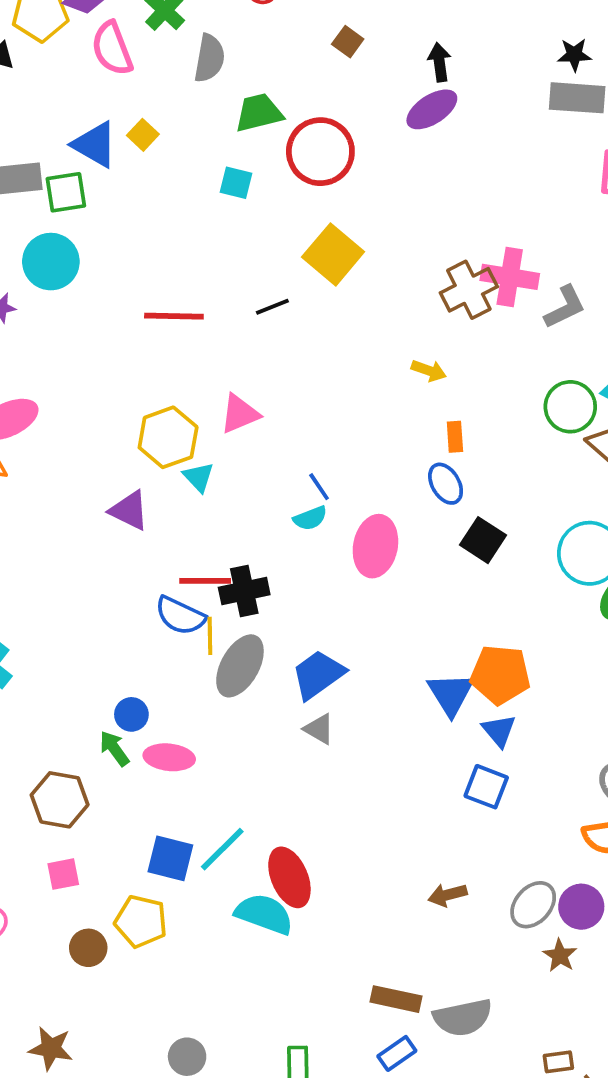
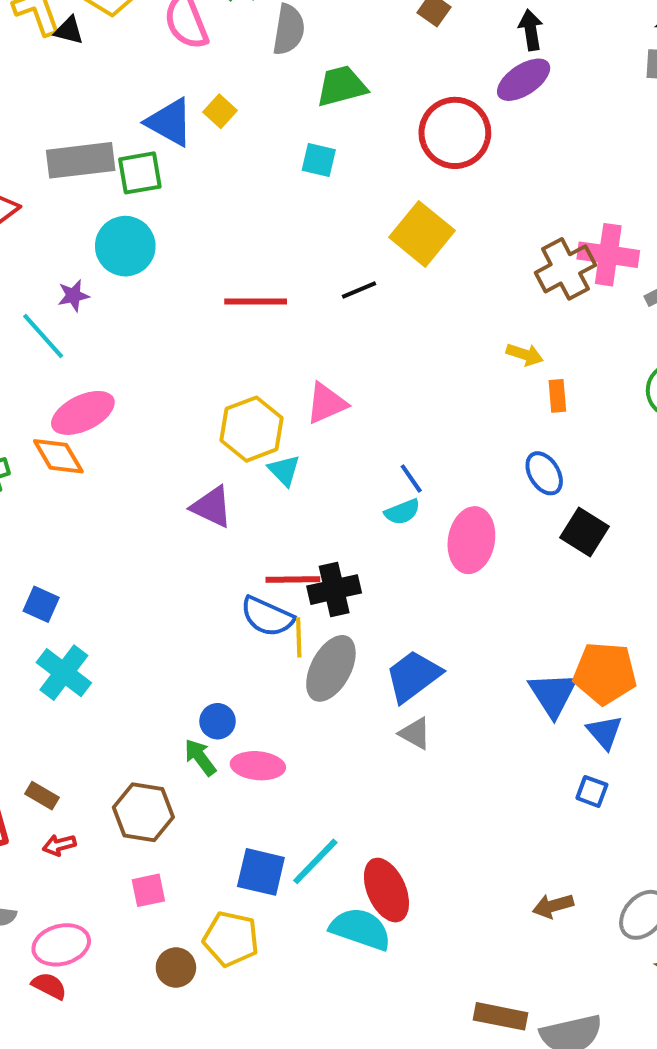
red circle: (320, 152) -> (455, 133), moved
orange rectangle: (455, 437) -> (557, 396), moved
blue square: (486, 787) -> (592, 791), size x0.7

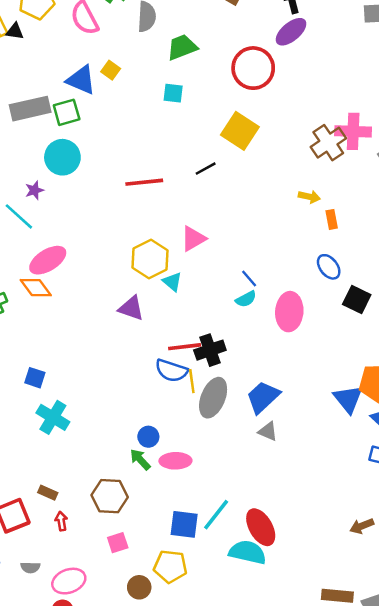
red arrow: (59, 845) -> (61, 521), turned 102

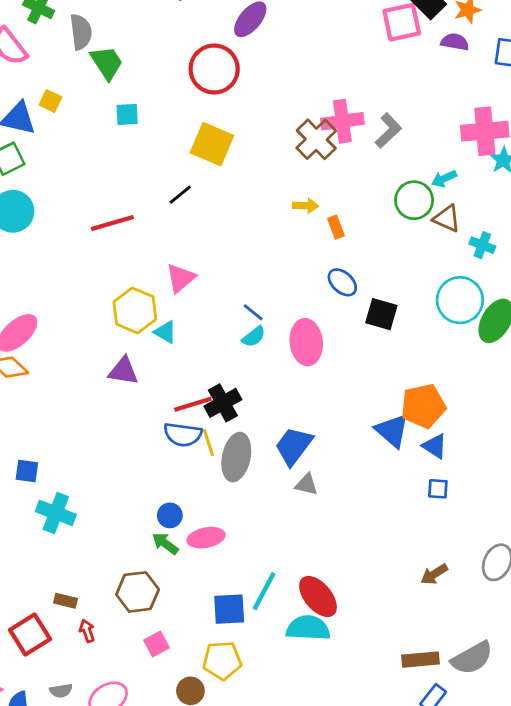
green trapezoid: (182, 47) -> (107, 63), moved, turned 88

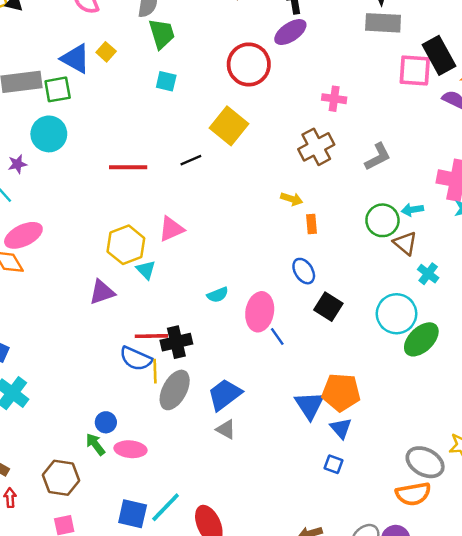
pink cross: (342, 121) -> (334, 99), moved, size x0.7
blue line: (253, 312) -> (277, 336), moved
purple triangle: (123, 371) -> (102, 292), turned -44

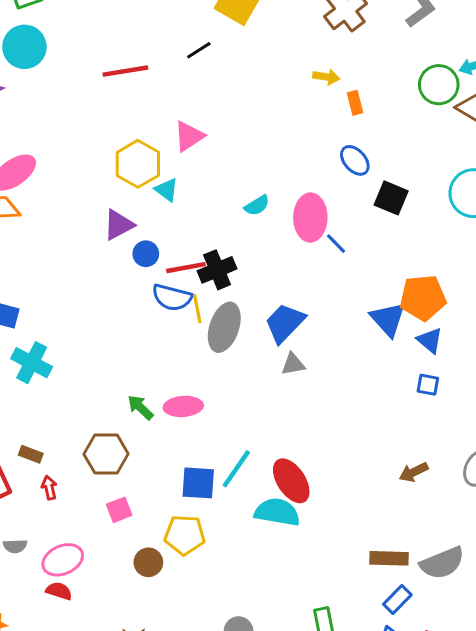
blue circle: (106, 422) -> (146, 254), moved
gray triangle: (226, 429) -> (293, 364), turned -30

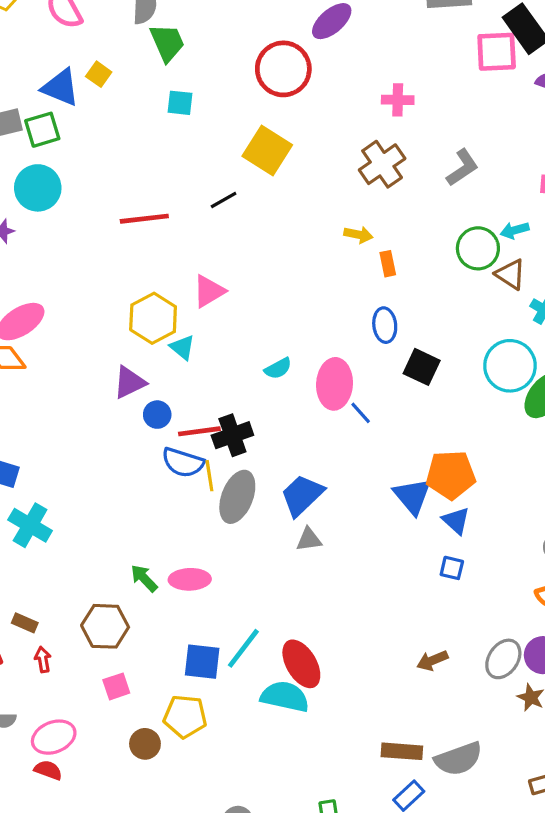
blue ellipse: (355, 160) -> (385, 325), turned 32

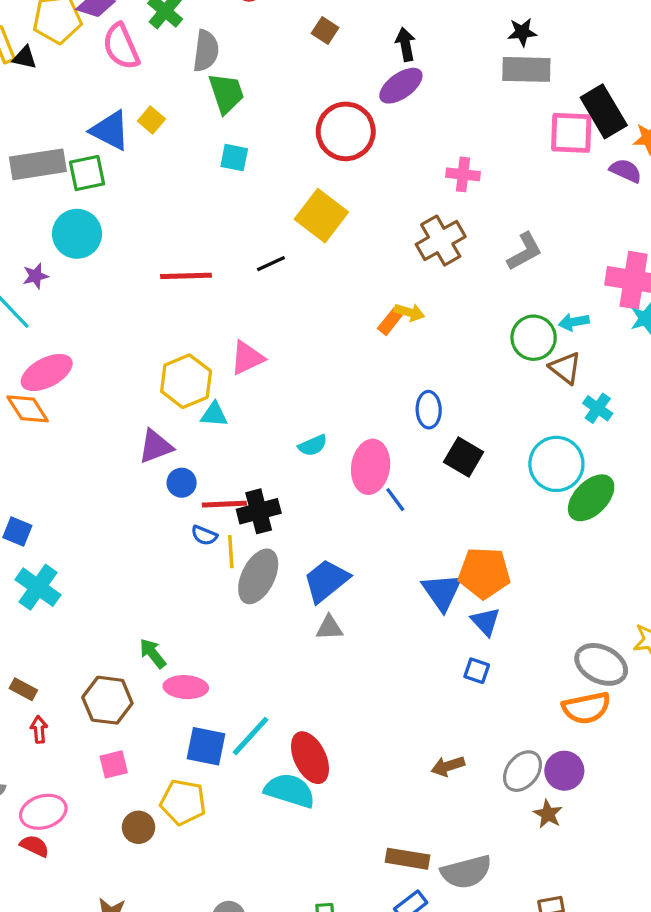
orange rectangle: (388, 264) -> (390, 322), moved, turned 45
cyan triangle: (182, 347) -> (214, 414), turned -40
blue semicircle: (183, 462) -> (204, 535), size x0.6
pink ellipse: (190, 579) -> (186, 687), moved

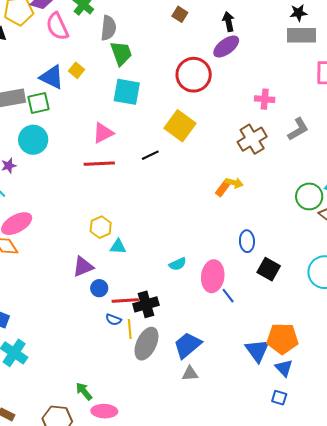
cyan square: (234, 158) -> (127, 92), size x1.6
gray L-shape: (525, 251) -> (298, 129), moved
pink triangle: (247, 358) -> (103, 133), moved
yellow hexagon: (186, 381) -> (101, 227), size x0.7

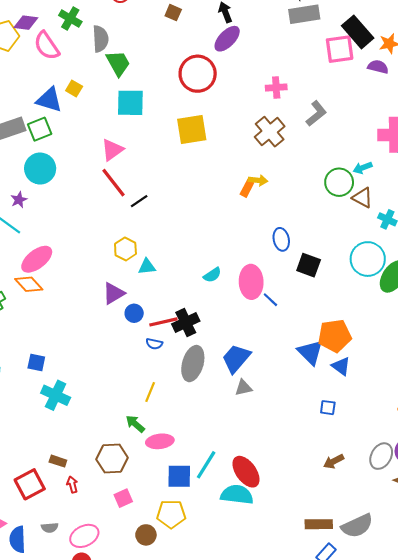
yellow square: (180, 126) -> (192, 129), turned -36
black line: (150, 155) -> (139, 201), moved
red line: (99, 164) -> (113, 183), turned 64
yellow line: (130, 329) -> (150, 392), moved, turned 36
blue square: (279, 398) -> (328, 408), moved

